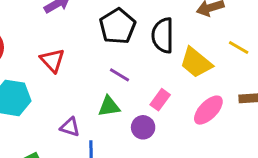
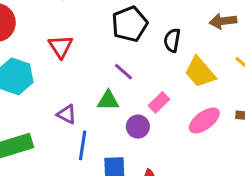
black semicircle: (163, 35) -> (172, 40), size x0.7

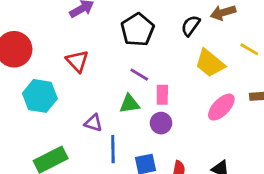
black semicircle: (172, 40) -> (191, 26), moved, turned 35
pink rectangle: (159, 102) -> (162, 95), moved, turned -36

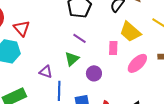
red triangle: (77, 61) -> (22, 28), moved
pink rectangle: (162, 95) -> (113, 48), moved
green triangle: (129, 104) -> (72, 59), turned -35

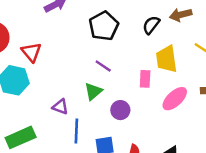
yellow trapezoid: (130, 32) -> (167, 59), turned 40

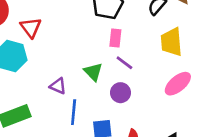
purple line: (103, 66) -> (124, 63), moved
pink rectangle: (145, 79) -> (115, 38), moved
green triangle: (93, 91) -> (93, 72), turned -36

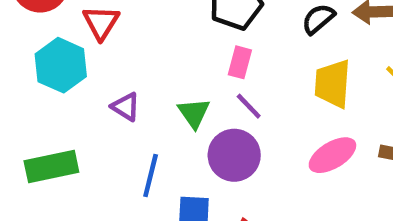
purple triangle: (58, 86) -> (126, 107), moved
purple circle: (120, 93) -> (234, 155), size x1.5

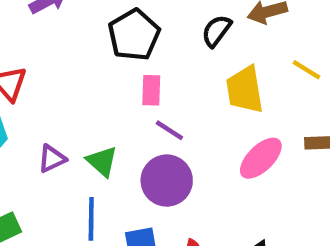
purple triangle: (126, 107) -> (52, 159), turned -44
green triangle: (194, 113) -> (102, 161), moved

